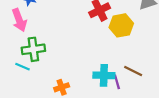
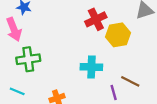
cyan line: (23, 67) -> (17, 91), moved
cyan cross: (104, 75) -> (91, 67), moved

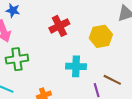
red cross: (96, 19) -> (59, 26), moved

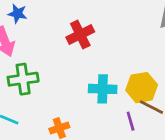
yellow hexagon: (101, 36) -> (142, 88), moved

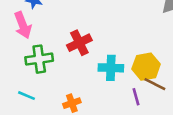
red cross: (80, 34) -> (79, 43), moved

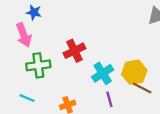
cyan cross: (111, 68) -> (103, 73), turned -35
purple line: (136, 97) -> (109, 99), moved

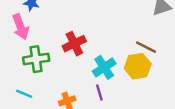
brown line: (142, 88) -> (146, 47), moved
purple line: (109, 99) -> (99, 93), moved

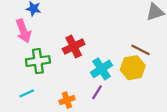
purple line: (99, 93) -> (97, 92), turned 48
cyan line: (24, 94) -> (27, 93), turned -48

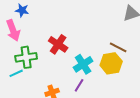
red cross: (74, 47) -> (58, 44), turned -30
cyan line: (27, 93) -> (16, 73), moved

